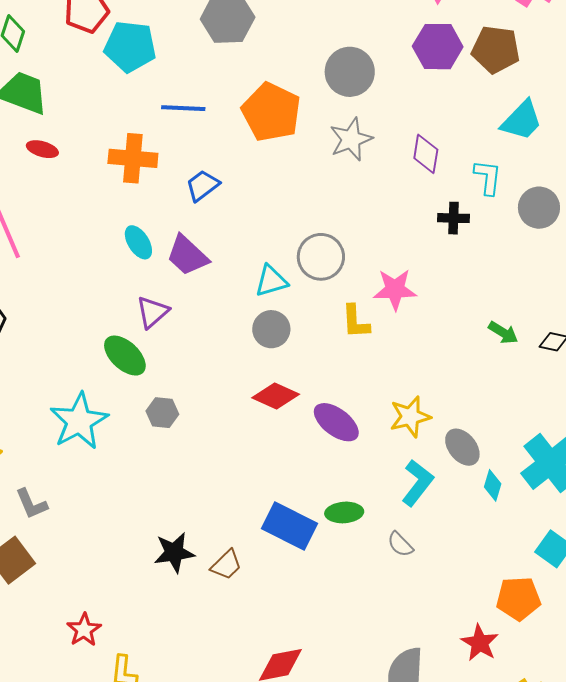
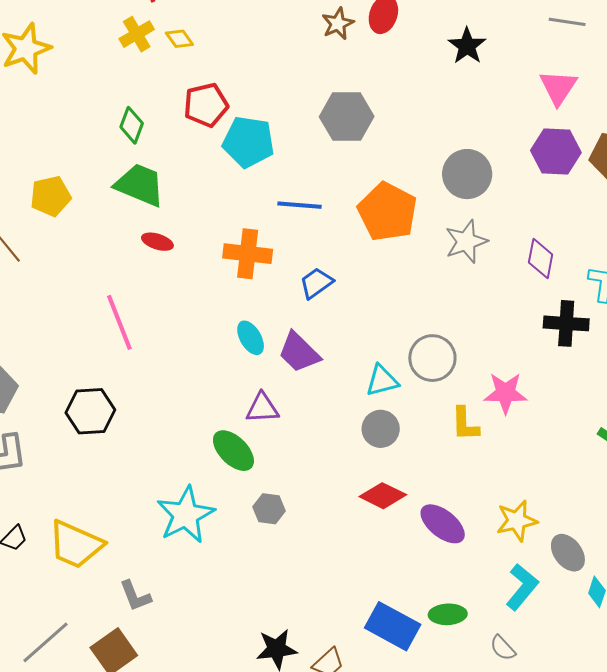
black cross: (453, 218) -> (566, 323), size x1.4
purple triangle: (152, 312) -> (262, 408), turned 36

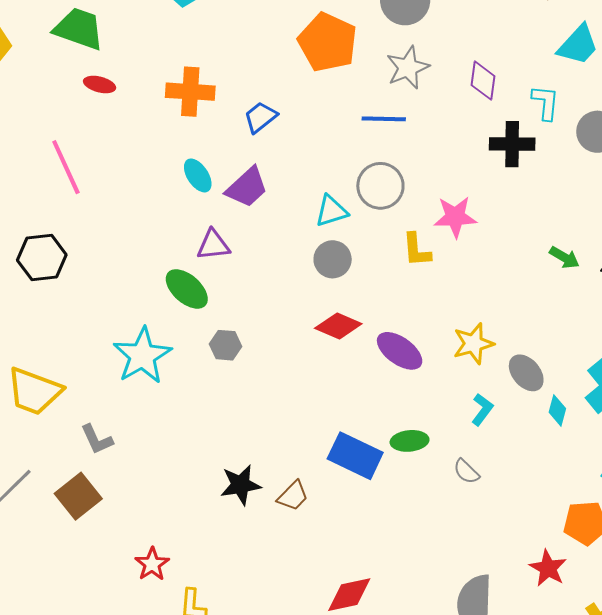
blue line: (300, 205) -> (384, 119), moved
purple trapezoid: (299, 352) -> (247, 187), turned -84
cyan L-shape: (522, 587) -> (482, 410), size x0.7

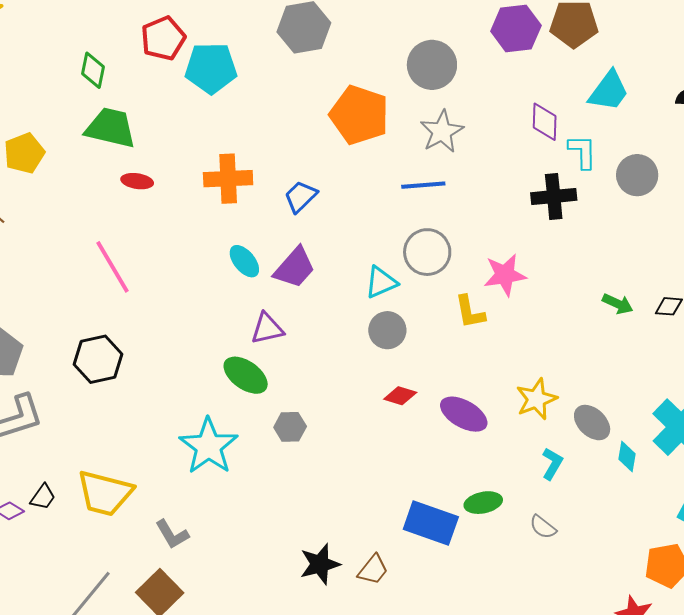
purple diamond: (483, 81) -> (545, 122), moved
red diamond: (338, 326) -> (400, 396), size x0.7

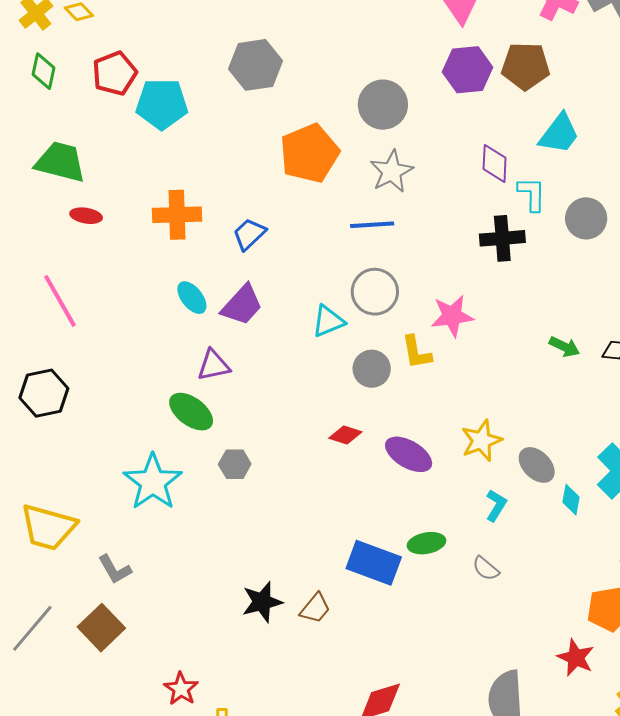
green diamond: (93, 70) -> (44, 71), moved
orange pentagon: (359, 115) -> (309, 153), turned 30
gray circle: (387, 330) -> (372, 369), moved

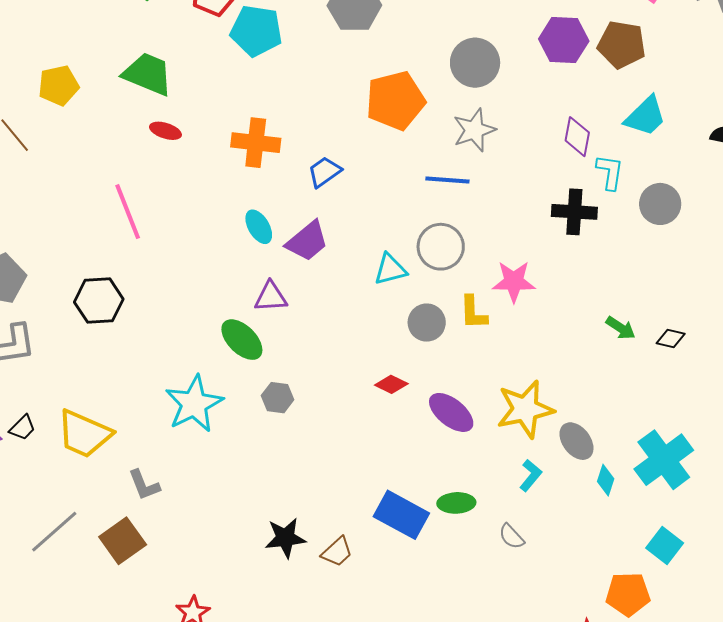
yellow star: (481, 441) -> (525, 409), size x1.4

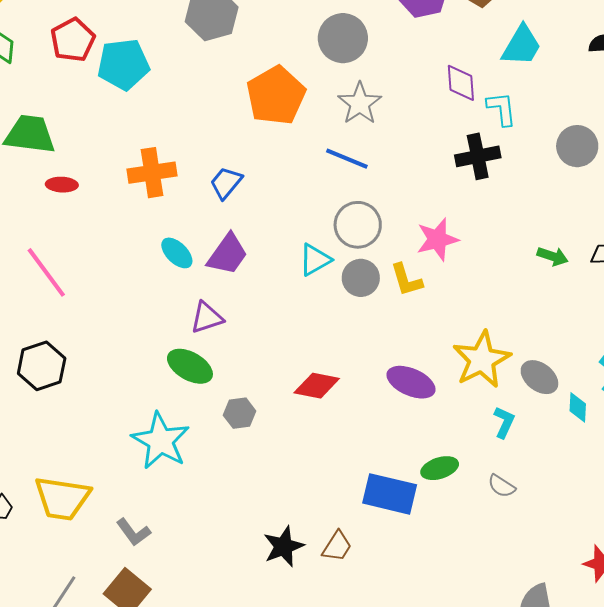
blue line: (447, 180) -> (347, 159), turned 33
gray circle: (660, 204) -> (577, 146), moved
gray circle: (427, 323) -> (361, 278), moved
red diamond: (391, 384) -> (317, 386), moved, size x1.4

